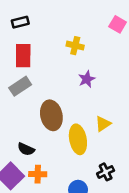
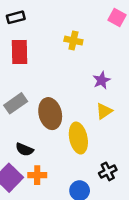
purple star: (87, 79) -> (102, 80), moved
gray rectangle: (20, 86) -> (16, 103), moved
yellow triangle: (103, 124) -> (104, 111), moved

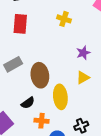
black semicircle: (24, 149) -> (28, 103), moved, turned -64
orange cross: (37, 175) -> (42, 121), moved

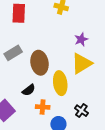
yellow triangle: (83, 77) -> (82, 63), size x1.6
black cross: (81, 126) -> (81, 111), turned -32

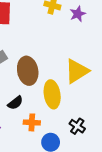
purple star: (81, 39) -> (78, 14), moved

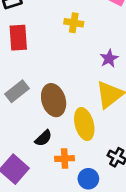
purple star: (78, 14) -> (109, 58), moved

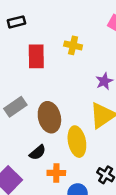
red rectangle: (18, 38) -> (36, 56), moved

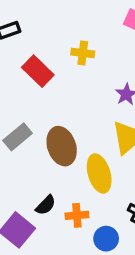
red rectangle: (36, 56) -> (38, 71), turned -40
black semicircle: (38, 152) -> (46, 205), moved

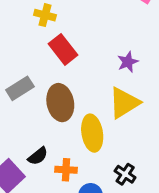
yellow cross: (83, 53) -> (45, 15), moved
red rectangle: (38, 71) -> (63, 49), moved

